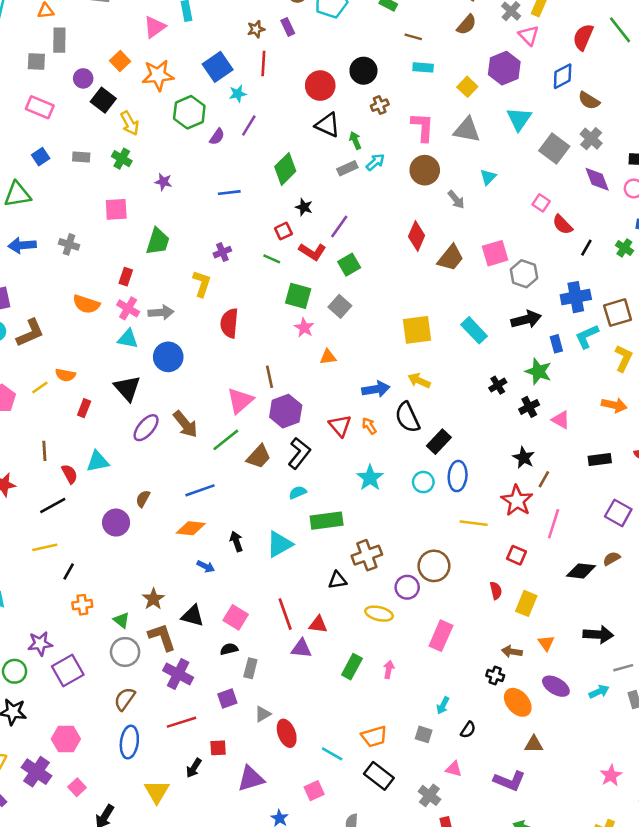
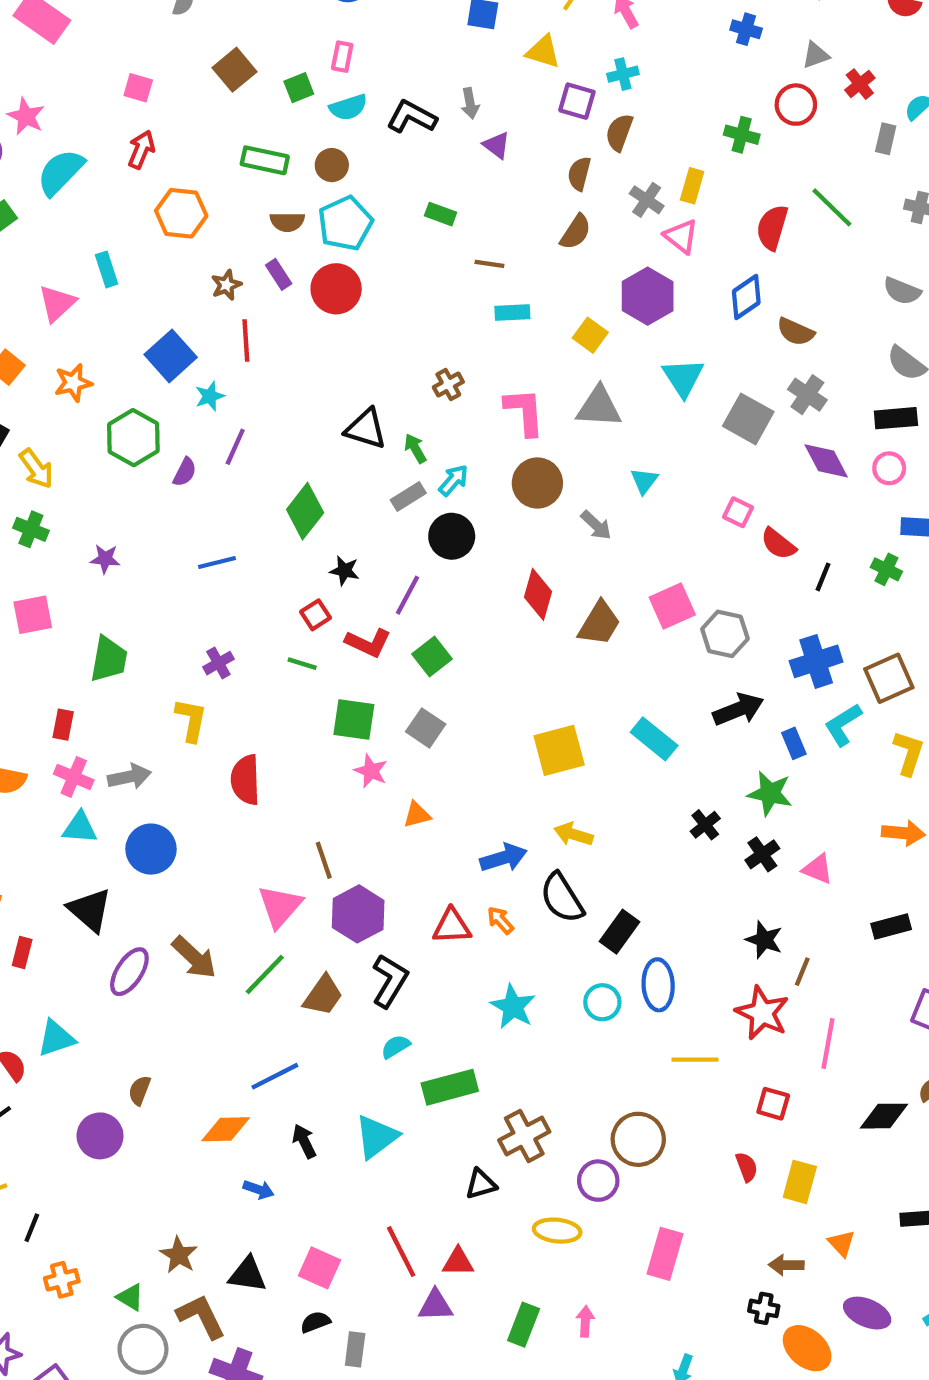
black circle: (363, 71) -> (452, 536), moved
orange star: (158, 75) -> (73, 383), size x0.7
red circle: (320, 86) -> (336, 289), moved
red triangle: (340, 426) -> (452, 926), turned -45
blue line: (200, 490) -> (275, 1076), moved

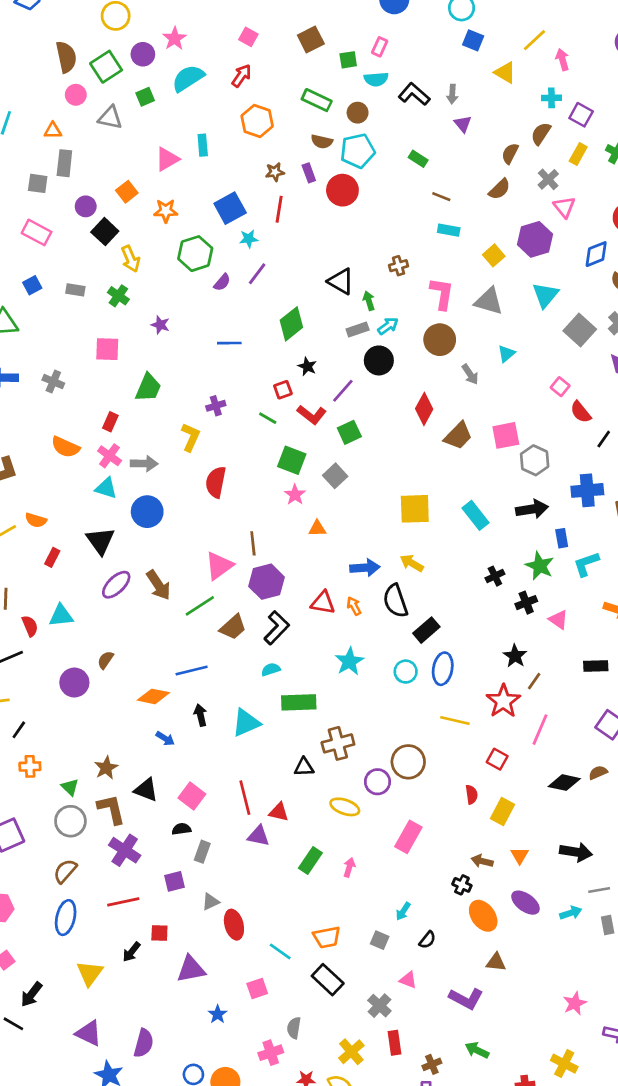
purple square: (577, 101) -> (581, 115), moved
yellow rectangle: (692, 186) -> (578, 154), moved
cyan L-shape: (843, 725) -> (586, 564), moved

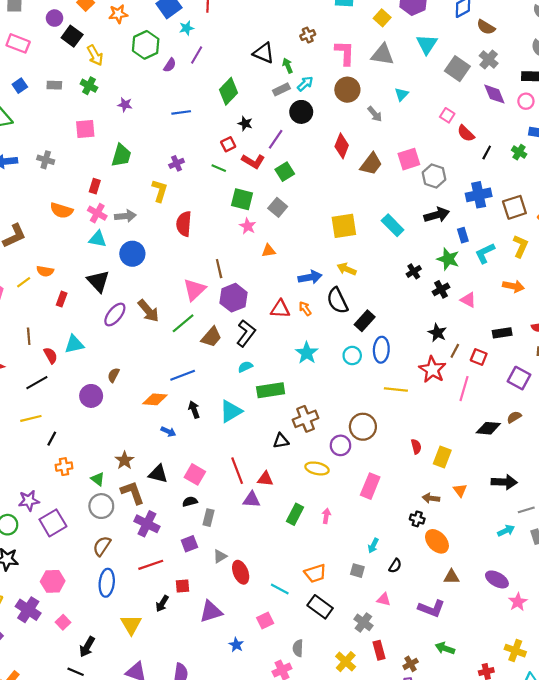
red square: (497, 759) -> (479, 357), moved
purple ellipse: (525, 903) -> (497, 579), moved

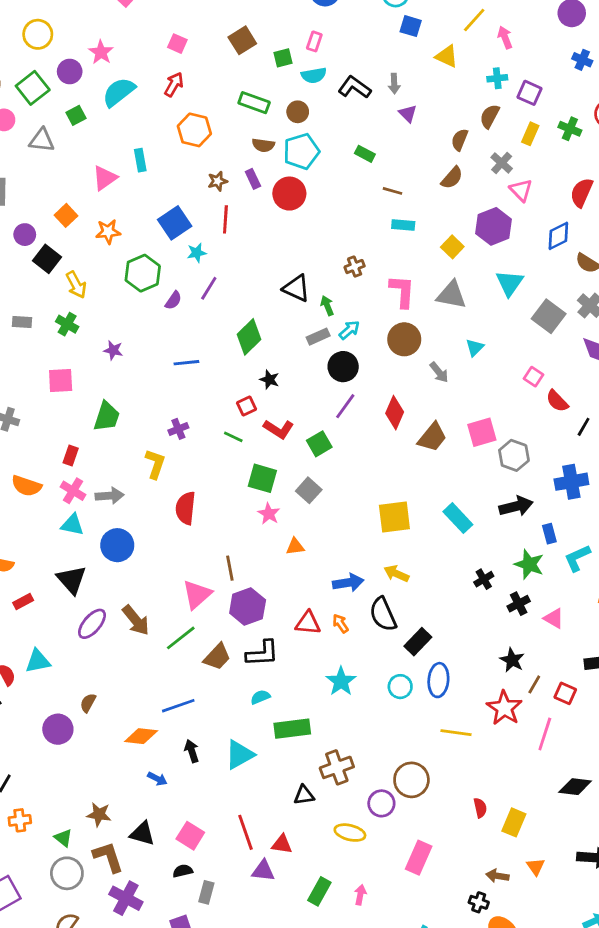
purple line: (276, 139) -> (345, 406), moved
red rectangle: (62, 299) -> (23, 602), turned 40
black L-shape: (246, 333) -> (262, 653), turned 48
brown star: (124, 460) -> (99, 815), turned -30

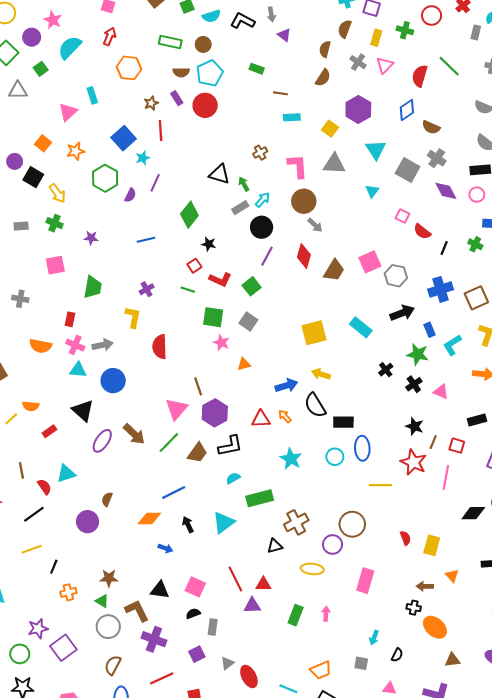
pink triangle: (521, 190) -> (385, 65), moved, turned 36
cyan triangle: (475, 347) -> (372, 191), moved
gray arrow: (439, 372) -> (315, 225), moved
black rectangle: (418, 642) -> (343, 422), turned 54
brown star: (99, 815) -> (109, 578), moved

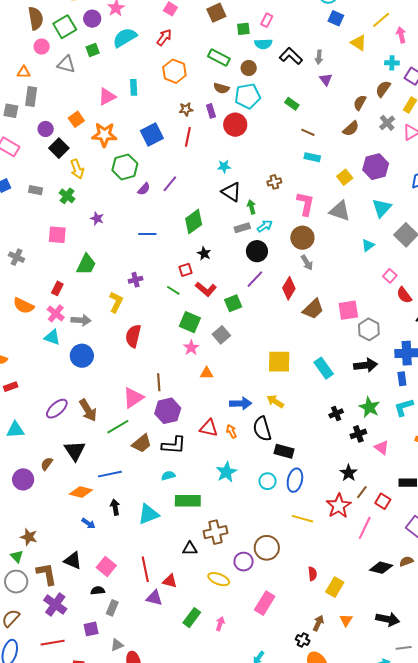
orange star: (76, 151) -> (104, 135), size x1.4
cyan star: (143, 158) -> (224, 166), moved
blue rectangle: (429, 330) -> (402, 379), moved
black triangle: (83, 410) -> (75, 451), moved
brown arrow: (425, 586) -> (318, 623), turned 98

